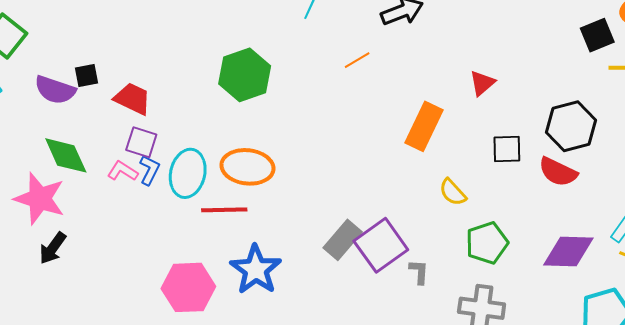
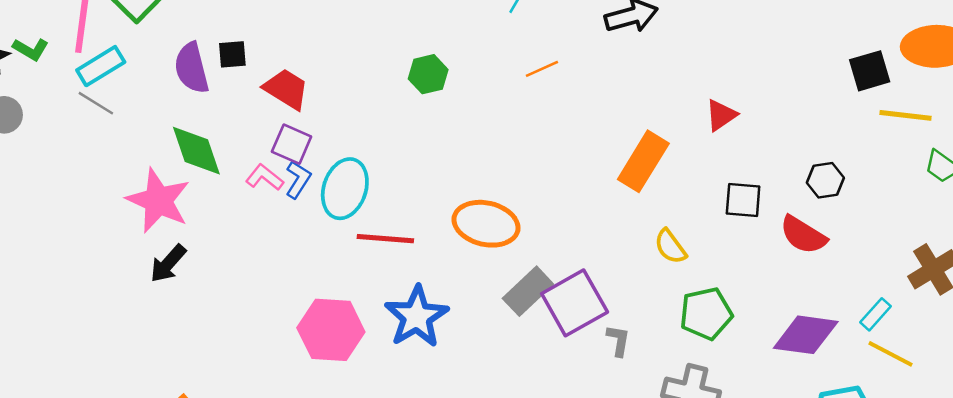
orange line: (357, 60) -> (542, 69), moved
green hexagon: (245, 75) -> (428, 74), size x0.6
purple semicircle: (55, 90) -> (192, 68), turned 51
black hexagon: (571, 126) -> (825, 180), size x0.6
orange ellipse: (247, 167) -> (486, 224), moved

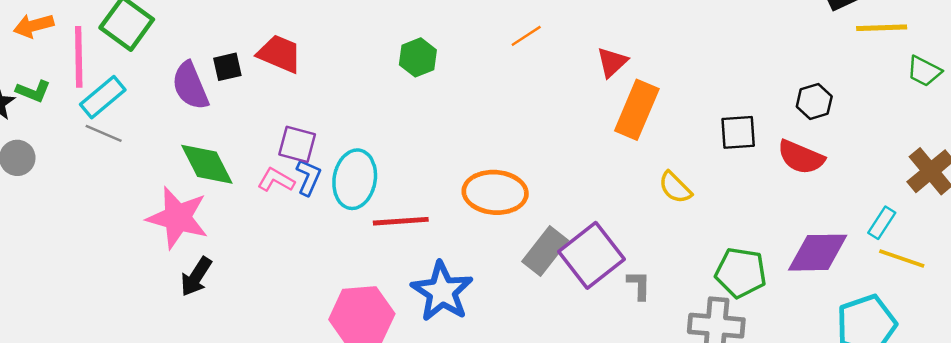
red trapezoid: (286, 89) -> (280, 54), moved
red triangle: (721, 115) -> (612, 62), moved
green pentagon: (706, 314) -> (741, 273), moved, turned 30

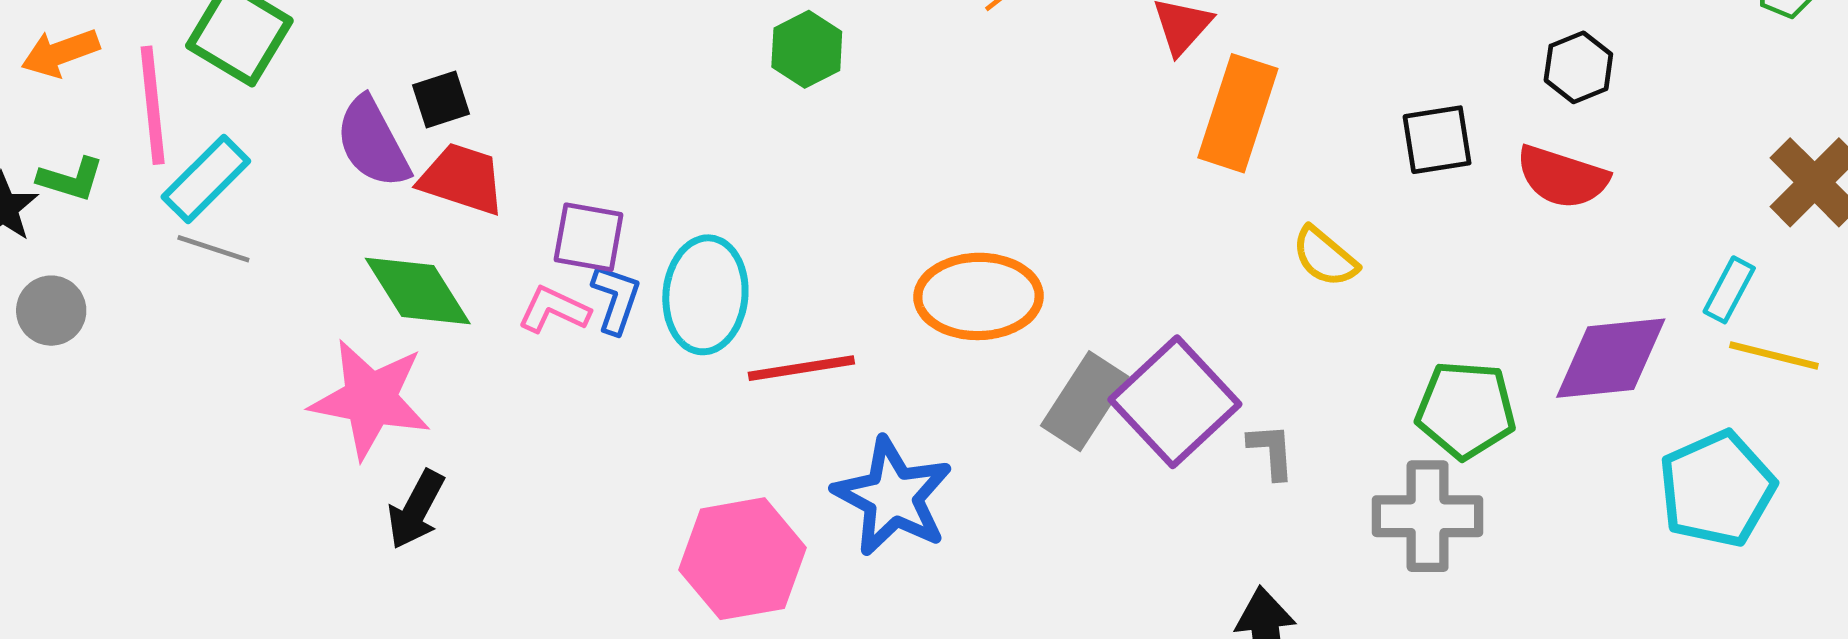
red trapezoid: (280, 54) -> (462, 179), moved

